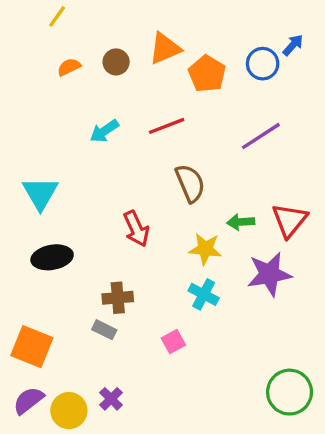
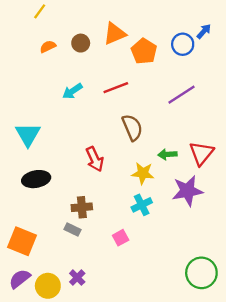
cyan cross: (204, 294) -> (142, 205), turned 36

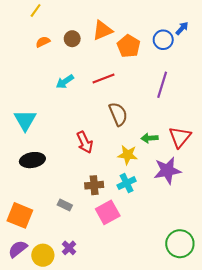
purple line: (182, 95) -> (162, 85), turned -40
brown cross: (82, 207) -> (94, 185), moved
pink square: (121, 238) -> (108, 212), size x1.6

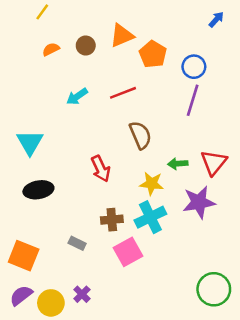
blue arrow: (182, 28) -> (216, 19), moved
blue circle: (163, 40) -> (194, 67), moved
cyan cross: (127, 183) -> (150, 217), size x1.4

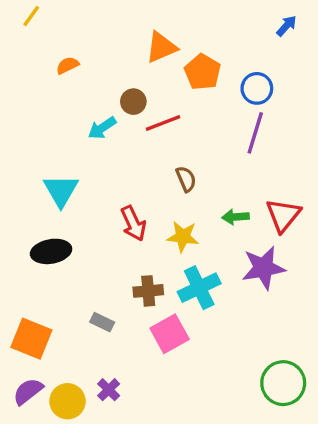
yellow line: (42, 12) -> (31, 16), moved
brown circle: (86, 46) -> (133, 102), moved
brown semicircle: (140, 135) -> (186, 179), size x0.7
cyan triangle: (30, 143) -> (61, 190), moved
yellow star: (152, 184) -> (183, 237), moved

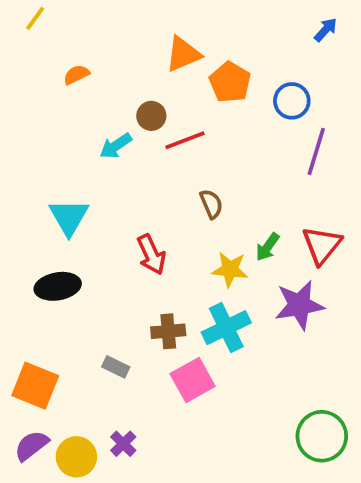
purple line: (255, 133) -> (316, 151), moved
green arrow: (235, 217) -> (267, 247), turned -50
yellow star: (183, 237) -> (230, 269), moved

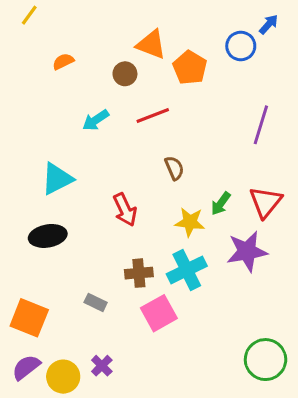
orange triangle: (183, 54) -> (151, 44), turned 44
blue circle: (292, 101) -> (241, 46), moved
brown circle: (151, 116) -> (125, 74), moved
cyan triangle: (69, 217) -> (57, 179), turned 33

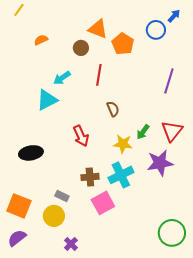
red line: (153, 115) -> (99, 75), turned -60
cyan triangle: (57, 179) -> (47, 100), moved
purple cross: (102, 366) -> (71, 244), moved
yellow circle: (63, 377) -> (54, 216), moved

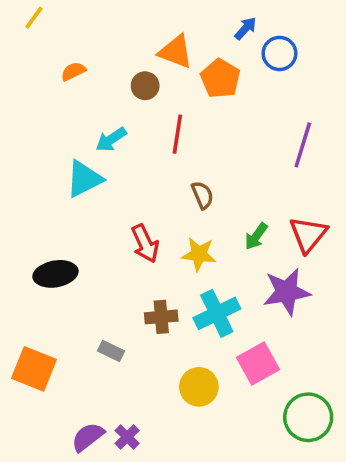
blue arrow: (174, 16) -> (245, 28), moved
yellow star: (123, 144) -> (199, 254), moved
pink square: (103, 203) -> (258, 364), moved
yellow circle: (54, 216) -> (199, 387), moved
purple semicircle: (17, 238) -> (88, 437), moved

